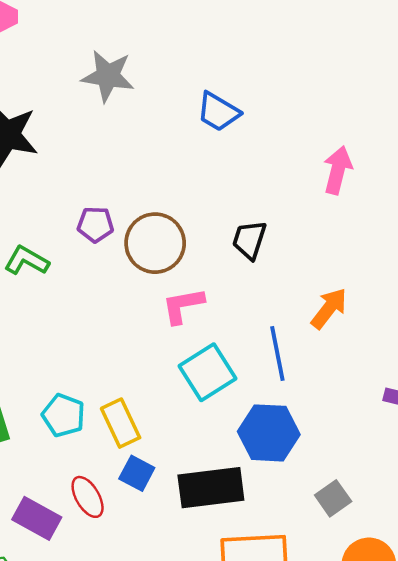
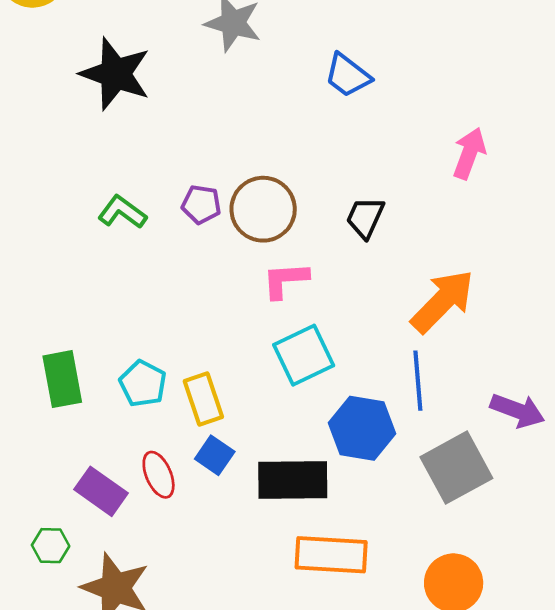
purple pentagon: (95, 224) -> (201, 204), moved
orange arrow: (329, 308) -> (443, 301), size x1.5
blue line: (277, 353) -> (418, 381), moved
gray square: (333, 498) -> (456, 468), moved, size x1.8

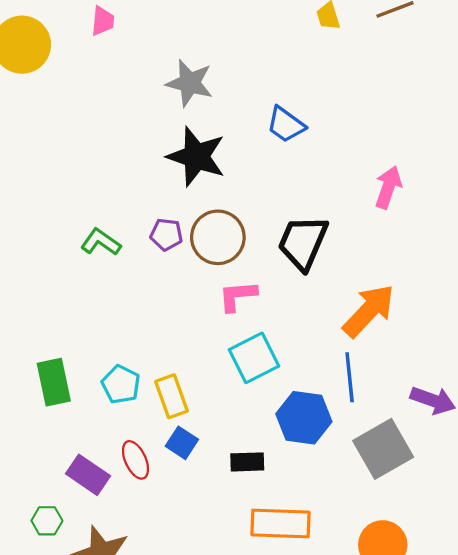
black star: (115, 74) -> (196, 156), moved
black trapezoid: (365, 218) -> (303, 242), size x1.6
black rectangle: (293, 480) -> (247, 462), size x0.6

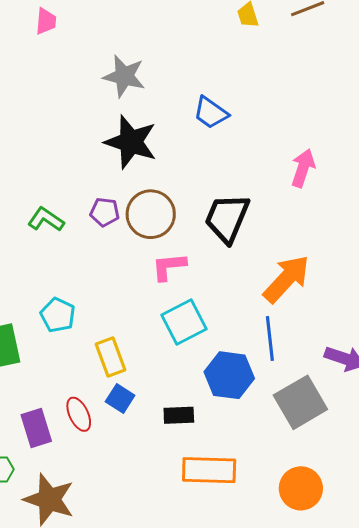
cyan pentagon: (121, 384) -> (58, 315), moved
purple rectangle: (88, 475) -> (36, 428), turned 39

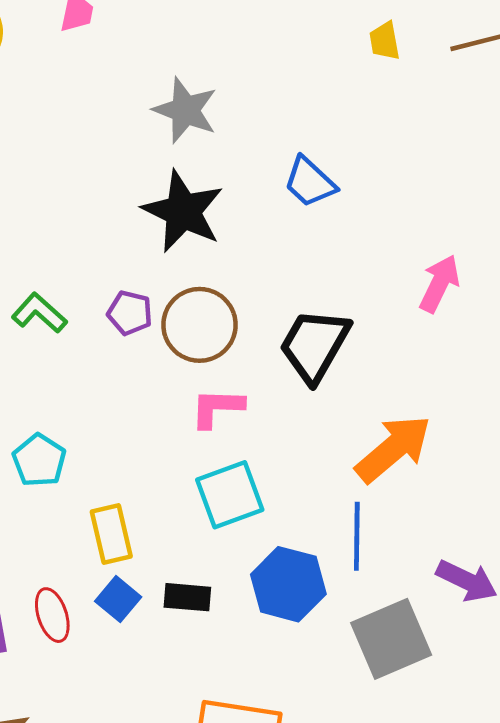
black rectangle: (179, 415) -> (187, 597), moved

